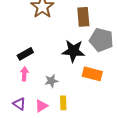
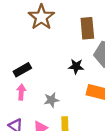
black star: (73, 51) -> (76, 66), size x0.6

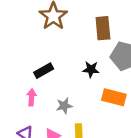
black rectangle: (22, 70) -> (44, 71), moved

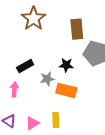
orange rectangle: (114, 97) -> (66, 90), moved
gray star: (64, 106) -> (47, 79), moved

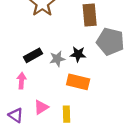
gray star: (47, 79) -> (57, 59), moved
pink triangle: (32, 123) -> (41, 107), moved

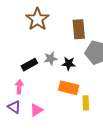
gray star: (57, 59) -> (51, 59), moved
yellow rectangle: (67, 114) -> (86, 103), moved
purple triangle: (16, 115) -> (14, 107), moved

